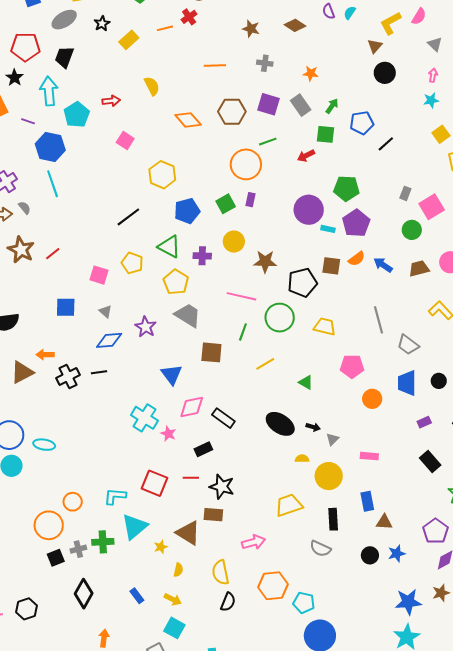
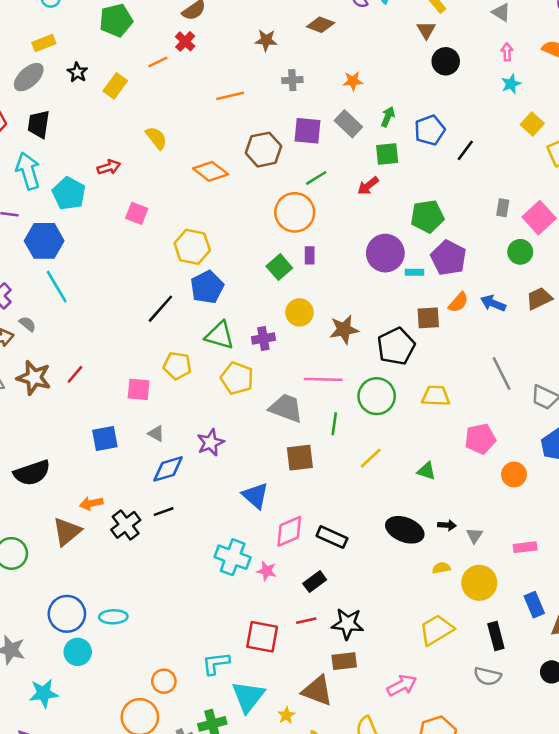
blue pentagon: (187, 211) -> (207, 287), moved
gray trapezoid: (188, 315) -> (286, 408), moved
purple star: (146, 327) -> (210, 443), turned 30

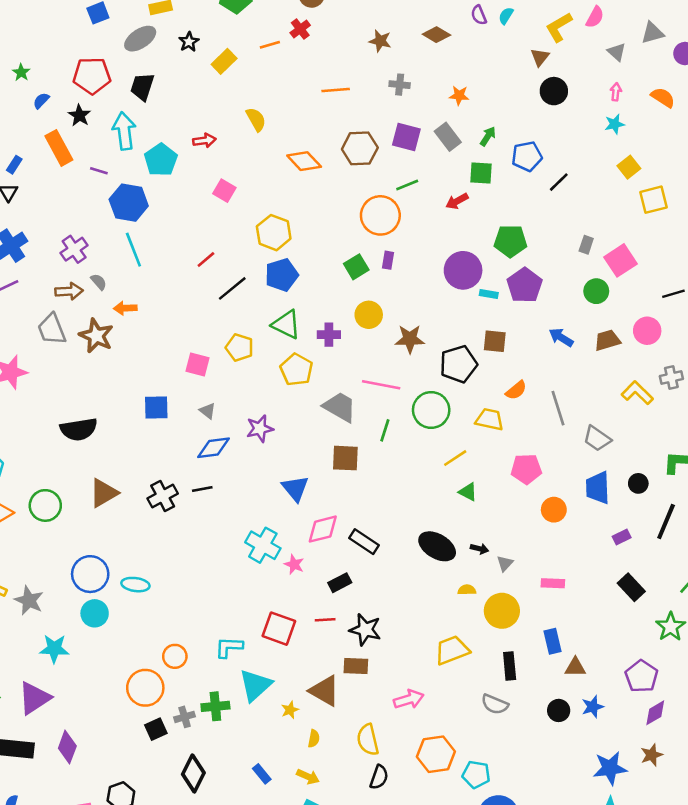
orange semicircle: (458, 302) -> (516, 390), moved
red line: (75, 374) -> (206, 260), moved
yellow line: (371, 458) -> (455, 458), moved
orange arrow: (91, 503) -> (125, 308), moved

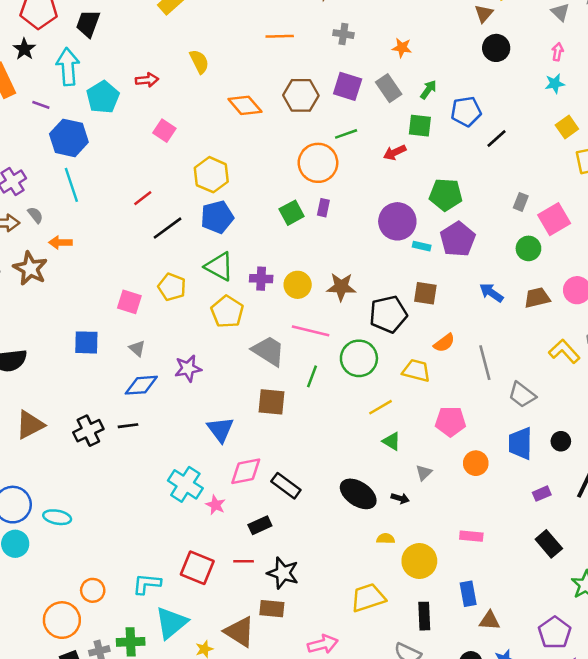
yellow circle: (369, 315) -> (298, 285), moved
gray triangle: (505, 563) -> (424, 473), moved

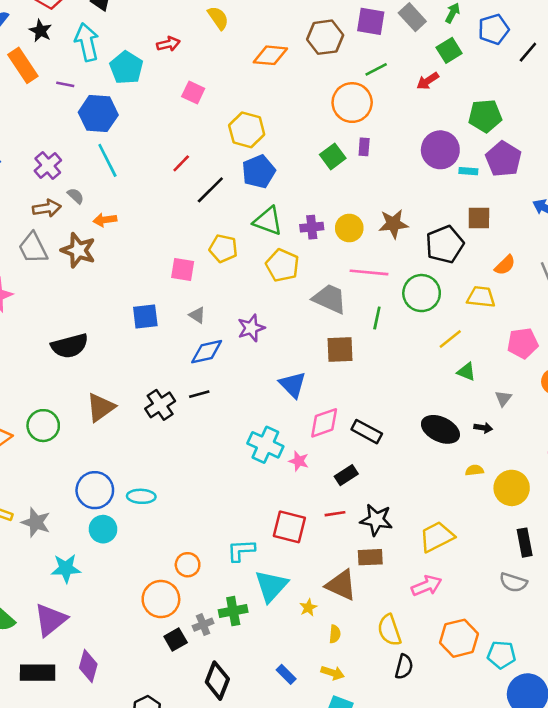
orange diamond: (245, 105) -> (270, 55), turned -36
green square: (420, 126) -> (449, 50), turned -30
yellow trapezoid: (368, 598) -> (437, 537), moved

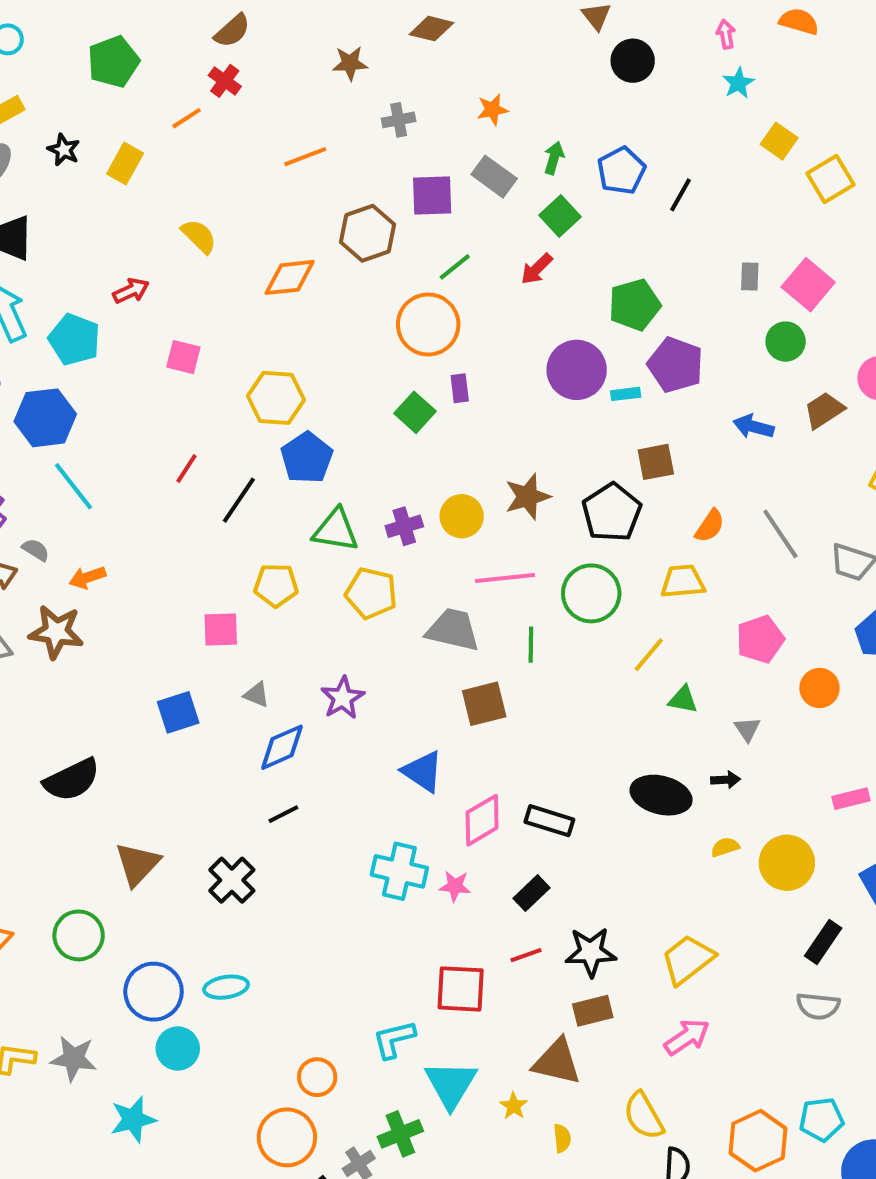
black cross: (160, 405) -> (232, 880), moved
green circle: (43, 426) -> (79, 935), moved
black rectangle: (525, 543) -> (823, 942), turned 56
orange hexagon: (459, 638) -> (758, 1141), moved

